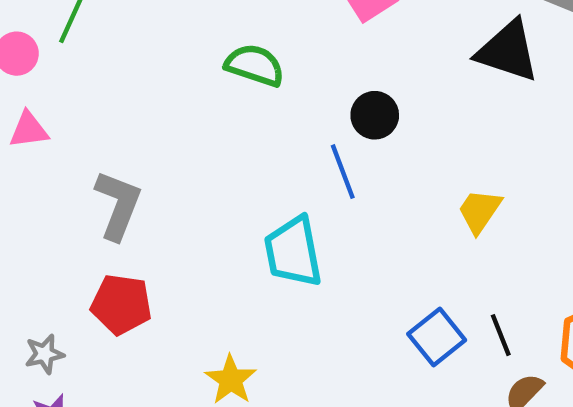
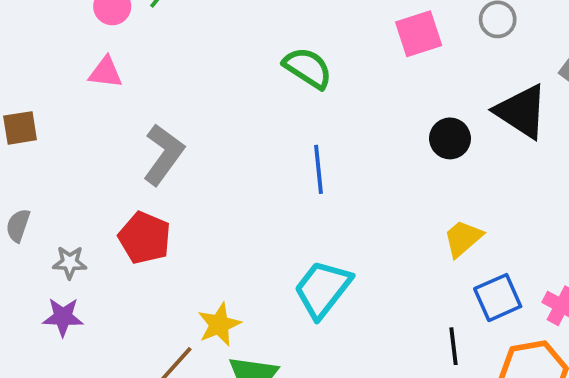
black circle: (375, 115) -> (450, 138), moved
blue line: (343, 172) -> (318, 169), moved
cyan trapezoid: (293, 252) -> (323, 289), moved, turned 34
blue square: (437, 337) -> (498, 298), moved

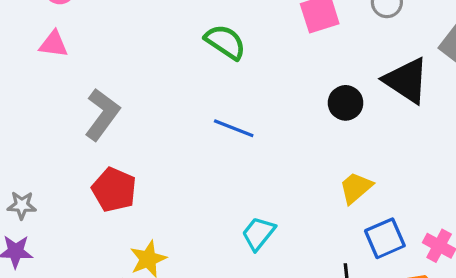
blue line: (318, 169) -> (234, 128), turned -63
red pentagon: (145, 238) -> (114, 190), moved
cyan trapezoid: (323, 289) -> (258, 233), moved, size x0.7

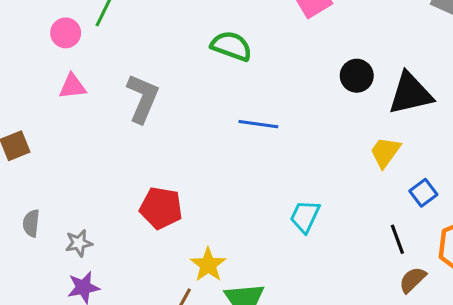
black triangle: (406, 80) -> (410, 94), moved, turned -33
gray L-shape: (102, 114) -> (143, 98), moved
blue square: (385, 238) -> (423, 193), size x0.7

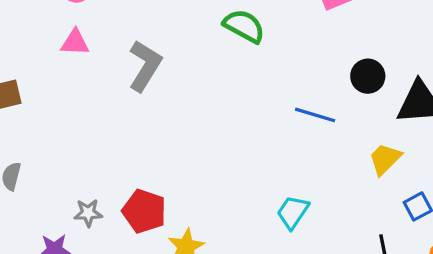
blue line: (258, 124) -> (315, 115), moved
red pentagon: (161, 208) -> (144, 211), moved
gray star: (79, 243) -> (88, 213), moved

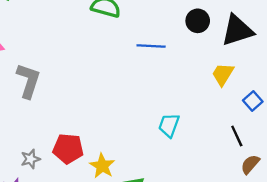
gray L-shape: (145, 66) -> (28, 81), moved
blue line: (315, 115) -> (151, 46), moved

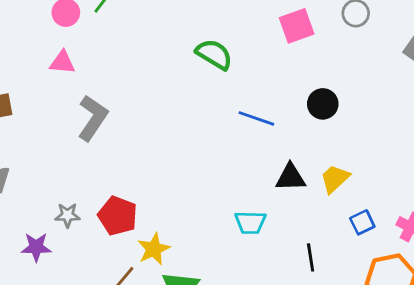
black triangle: (237, 30) -> (291, 177), moved, size x0.7
cyan trapezoid: (169, 125) -> (250, 223), turned -125
black line: (237, 136) -> (311, 257), moved

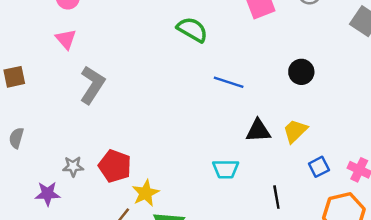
pink triangle: (62, 62) -> (66, 39), turned 45
black circle: (323, 104) -> (301, 72), moved

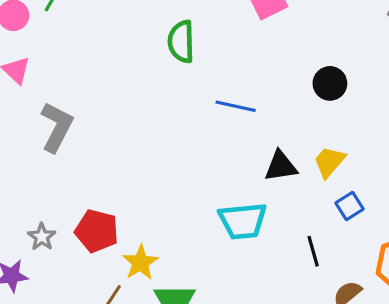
green semicircle: (192, 30) -> (181, 42), turned -116
gray star: (73, 166) -> (42, 237), turned -30
blue square: (319, 167) -> (349, 206), moved
cyan trapezoid: (226, 169) -> (243, 221), size x1.4

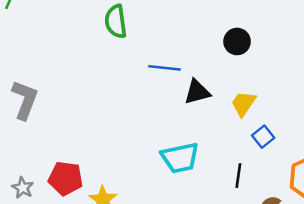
black triangle: (281, 166) -> (197, 92), moved
black line: (313, 251) -> (238, 176), turned 30

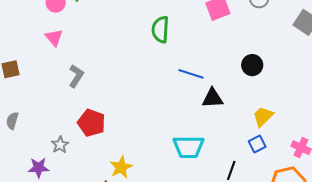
gray L-shape: (25, 100) -> (76, 76), size x0.7
yellow trapezoid: (243, 104) -> (263, 116), moved
red pentagon: (66, 178) -> (91, 123), moved

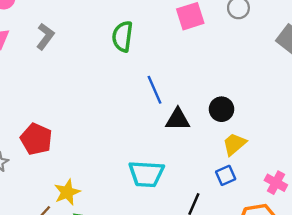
black circle: (252, 65) -> (221, 109), moved
blue line: (191, 74) -> (155, 90), turned 45
gray L-shape: (76, 76) -> (45, 36), moved

